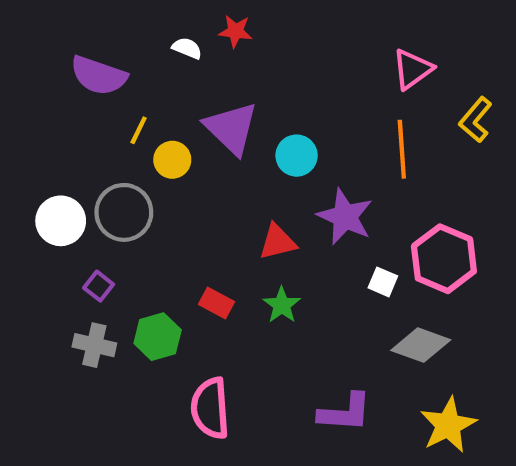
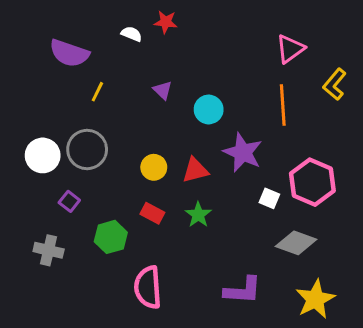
purple triangle: (231, 128) -> (163, 90), size x0.5
yellow circle: (172, 160) -> (154, 167), moved
gray cross: (94, 345) -> (49, 250), moved

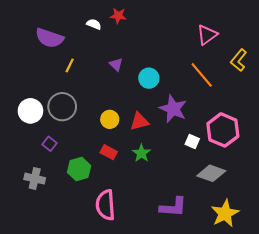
orange line: (283, 105) -> (202, 75), turned -36

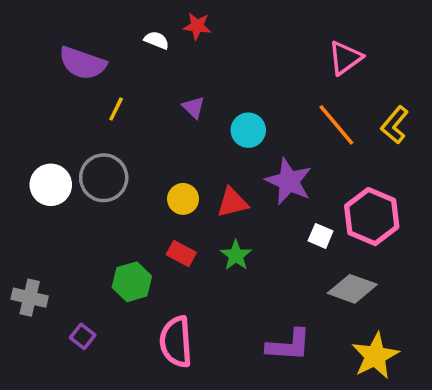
yellow L-shape: (239, 60) -> (395, 125), moved
purple square: (49, 144) -> (83, 336), moved
gray cross: (35, 179) -> (30, 298), moved

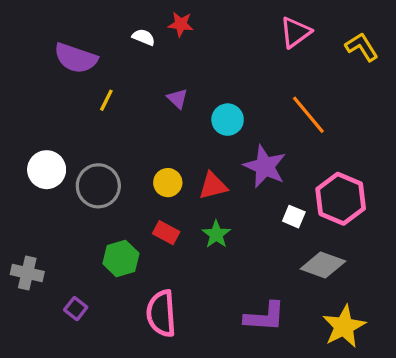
pink triangle: (345, 58) -> (295, 32), moved
yellow L-shape: (395, 125) -> (362, 47), moved, turned 108
gray circle: (104, 178) -> (98, 186), moved

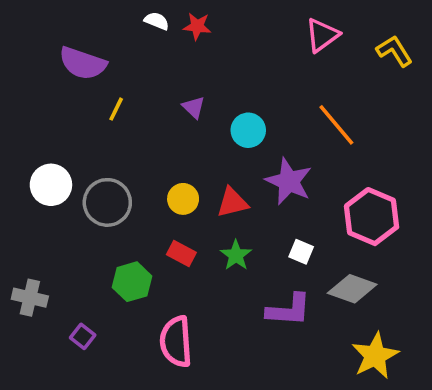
white semicircle: (144, 37) -> (157, 21), moved
white square: (294, 217) -> (301, 252), moved
purple L-shape: (265, 317) -> (289, 310), moved

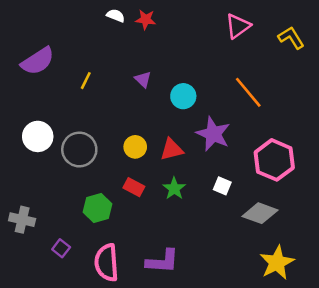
purple semicircle: (83, 63) -> (38, 61), moved, turned -52
purple L-shape: (289, 310) -> (162, 261), moved
pink semicircle: (176, 342) -> (107, 263), moved

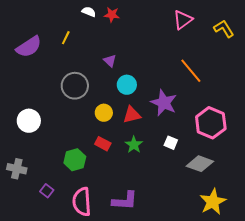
yellow line: (86, 81) -> (66, 38), moved
cyan circle: (183, 96) -> (127, 85), moved
white circle: (38, 136) -> (29, 121), moved
gray circle: (79, 149) -> (75, 86), moved

